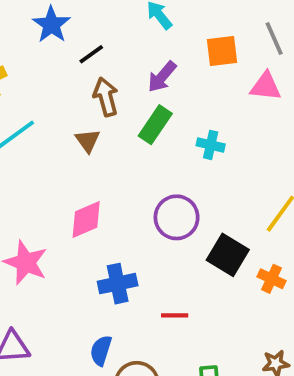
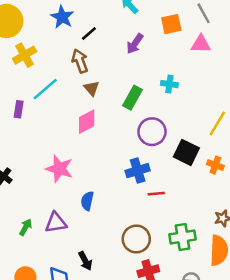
brown arrow: (106, 97) -> (80, 61), moved
green rectangle: (155, 125) -> (133, 98), moved
pink diamond: (86, 219) -> (87, 122), moved
blue cross: (118, 284) -> (138, 171), moved
blue semicircle: (101, 351) -> (87, 201), moved

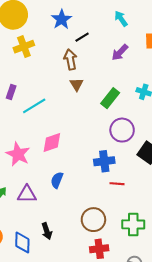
cyan line: (45, 89) -> (34, 106), moved
pink diamond: (87, 122) -> (52, 143), moved
pink star: (59, 169) -> (18, 154), moved

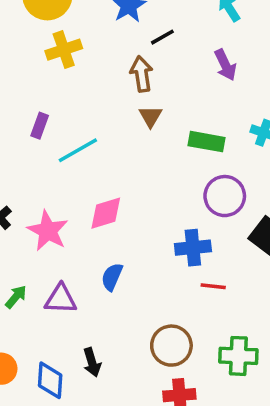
purple arrow: (120, 52) -> (225, 65), turned -72
green rectangle: (110, 98) -> (207, 142), turned 60

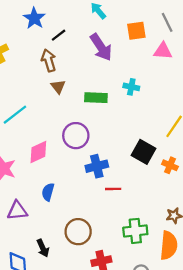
purple arrow: (225, 65) -> (101, 47), size x1.4
purple circle: (225, 196) -> (76, 136), moved
brown circle: (171, 346) -> (78, 232), moved

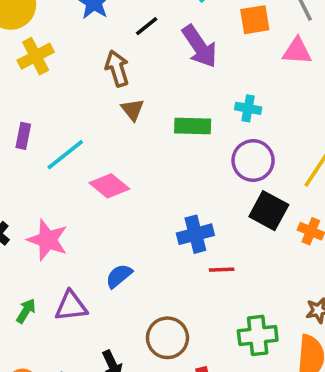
black line: (59, 35) -> (147, 26), moved
purple circle: (76, 136) -> (253, 161), moved
pink diamond: (38, 152) -> (109, 186), moved, turned 65
blue semicircle: (48, 192) -> (119, 276), turned 36

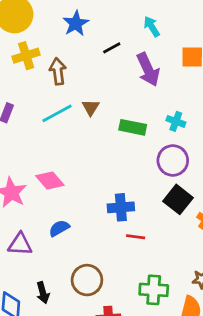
brown arrow: (117, 68) -> (58, 71), moved
cyan line: (65, 155) -> (57, 113), moved
pink diamond: (109, 186) -> (50, 181), moved

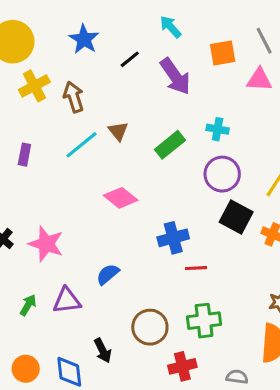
green rectangle: (133, 127) -> (170, 145), turned -40
pink diamond: (50, 181) -> (121, 198), moved
green cross: (154, 290) -> (204, 321), moved

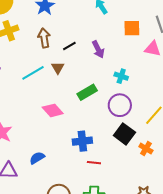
black line: (130, 59) -> (69, 46), moved
purple arrow: (175, 76) -> (98, 49), moved, size x0.7
brown arrow: (74, 97) -> (44, 38), moved
green rectangle: (170, 145) -> (87, 92), moved

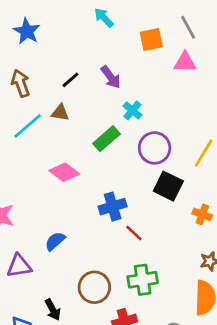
brown arrow: (44, 38) -> (21, 83), moved
brown triangle: (58, 68) -> (60, 113), turned -40
cyan cross: (121, 76) -> (132, 110), moved, turned 32
orange cross: (146, 149) -> (202, 214), moved
red line: (94, 163) -> (134, 233), turned 48

